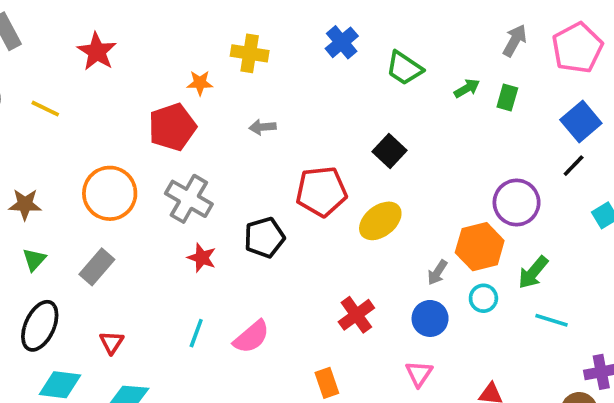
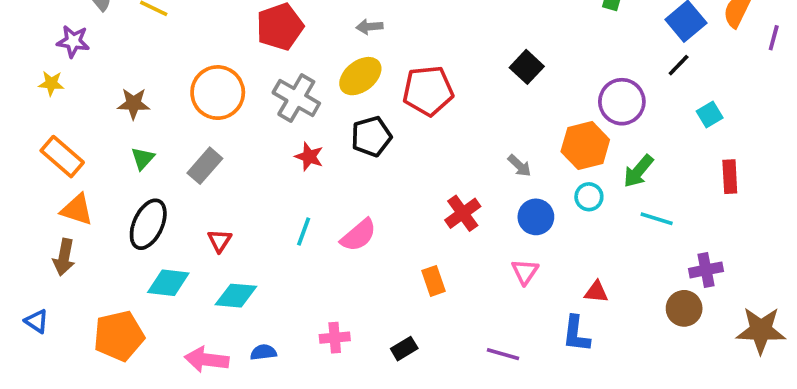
black square: (390, 151) -> (527, 67), moved
yellow ellipse: (380, 221) -> (360, 76), moved
gray arrow: (437, 272) -> (519, 166), moved, turned -80

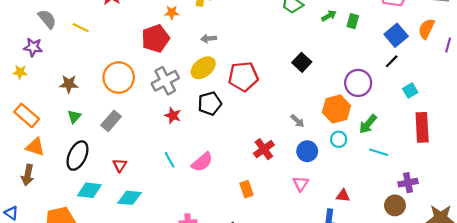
gray cross: (296, 98) -> (165, 81), turned 32
red rectangle: (730, 177) -> (422, 127), size x1.5
cyan line: (304, 232) -> (170, 160), turned -49

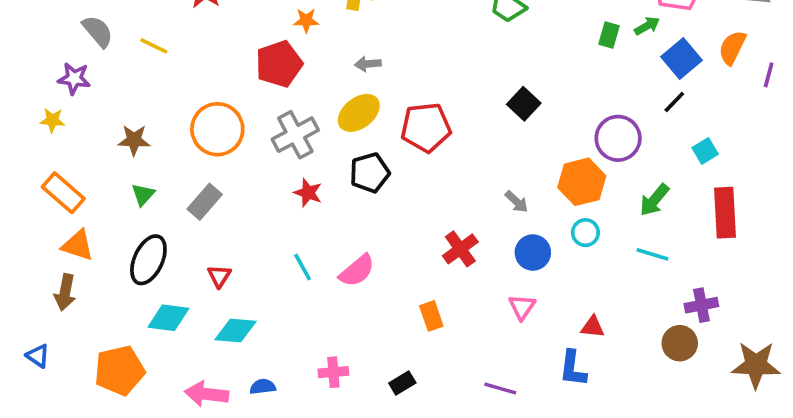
green arrow: (329, 16) -> (647, 26), moved
green arrow: (368, 124) -> (654, 200), moved

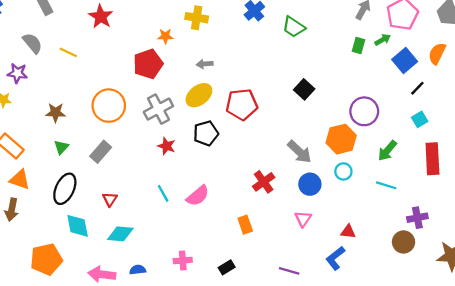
black line: (674, 102) -> (417, 88), moved
gray arrow: (517, 202) -> (299, 152), size x1.6
cyan diamond: (168, 318) -> (78, 226), turned 72
blue L-shape: (573, 369) -> (335, 258), turned 45

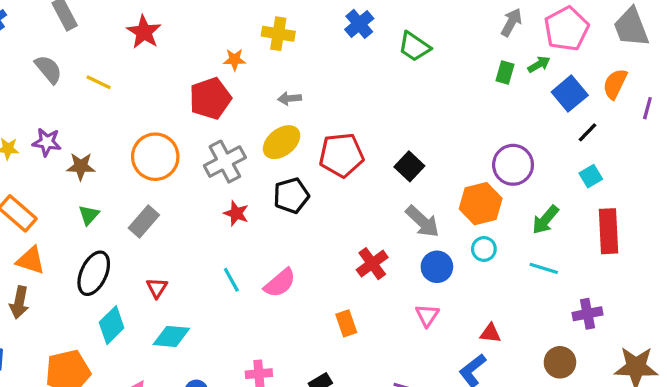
purple star: (17, 73) -> (47, 142), moved
black square: (304, 89) -> (409, 166), moved
cyan diamond: (78, 226) -> (112, 325), turned 56
brown circle: (404, 242) -> (560, 362), moved

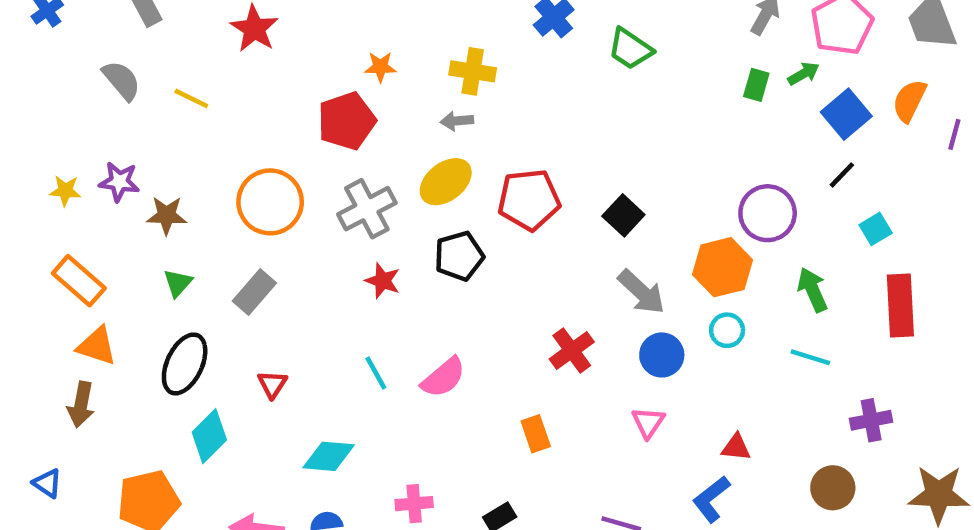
yellow cross: (278, 34) -> (473, 71), moved
black line: (587, 132) -> (842, 175), moved
green arrow: (545, 220) -> (813, 290), turned 116
cyan diamond: (171, 336) -> (329, 456), moved

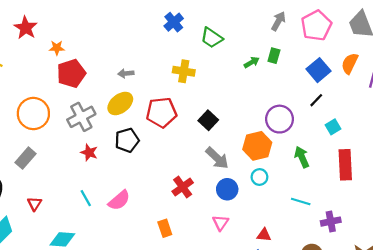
orange star: (380, 67) -> (57, 48), moved
yellow cross: (473, 71) -> (184, 71), moved
green arrow: (804, 74) -> (252, 62), moved
cyan line: (810, 357) -> (301, 202), moved

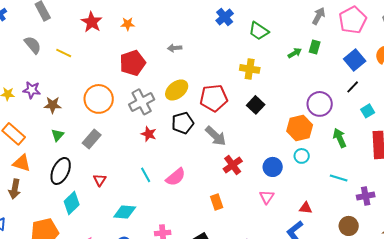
orange star: (57, 48) -> (128, 24), moved
yellow cross: (184, 71) -> (250, 69), moved
gray arrow: (126, 73) -> (175, 48), moved
gray arrow: (217, 158) -> (216, 136), moved

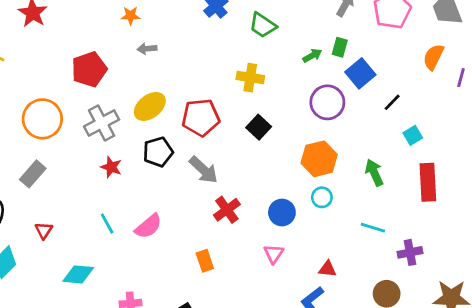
orange star: (128, 24) -> (130, 16), moved
blue square: (355, 60) -> (360, 73), moved
purple circle: (320, 104) -> (327, 102), moved

